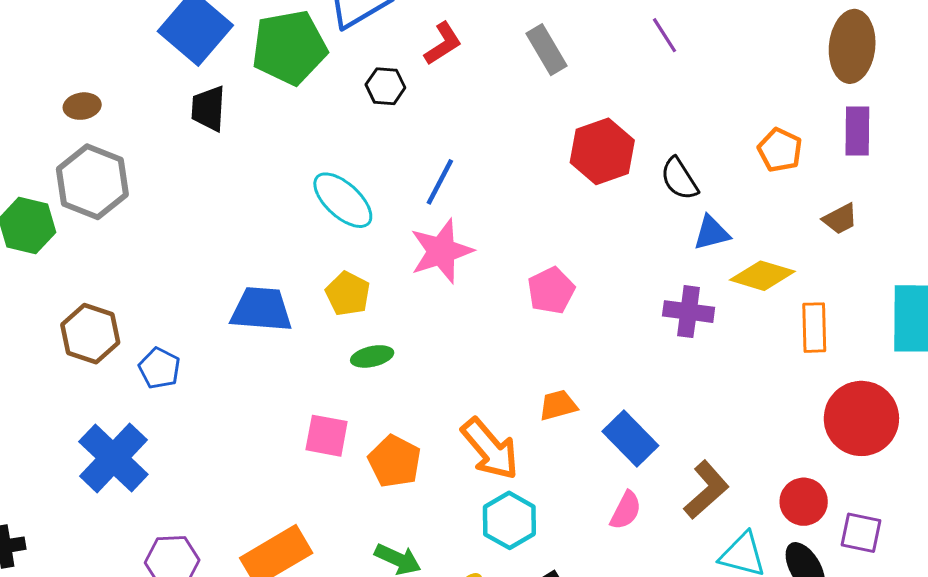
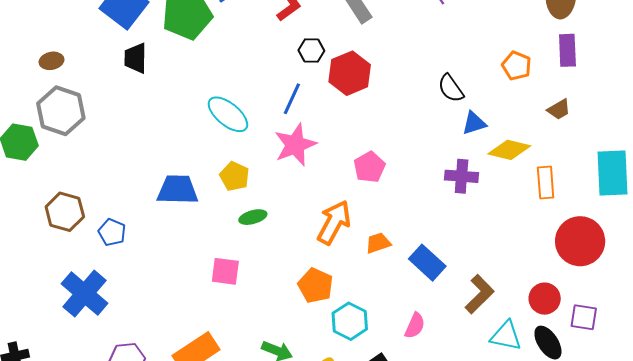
black hexagon: (385, 86) -> (311, 51), moved
red hexagon: (602, 151) -> (350, 73), moved
orange arrow: (490, 449) -> (334, 222), moved, turned -108
orange pentagon: (395, 461) -> (315, 286), moved
pink semicircle: (626, 510) -> (415, 326), moved

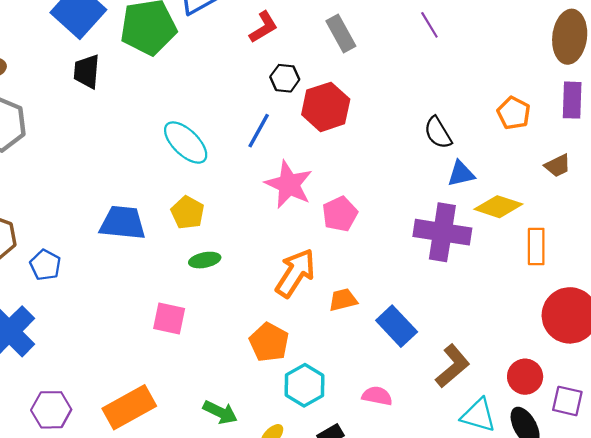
pink star: (295, 145) -> (289, 185), moved, turned -30
purple cross: (462, 176) -> (442, 232), size x1.5
pink semicircle: (415, 326) -> (377, 396), turned -108

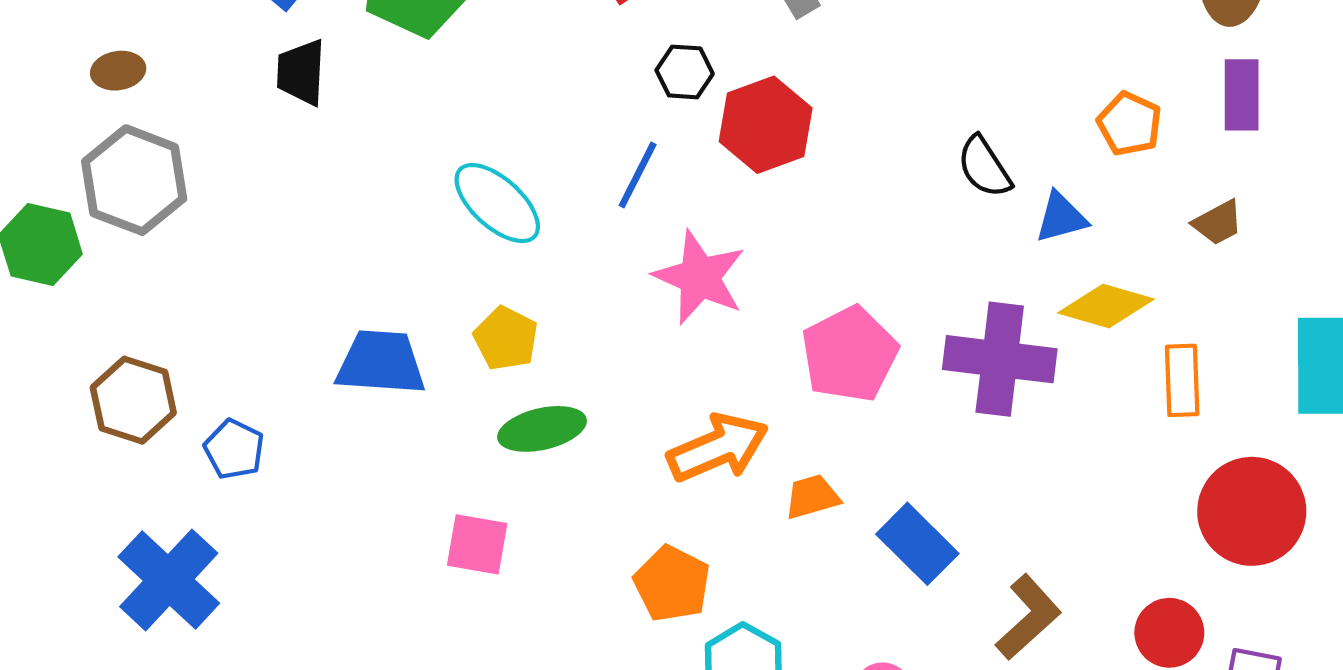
blue triangle: (461, 174) -> (1061, 217), moved
pink pentagon: (340, 214) -> (850, 354), moved, size x1.4
green ellipse: (205, 260) -> (542, 429), size x1.4
orange arrow: (295, 273) -> (718, 448), turned 36

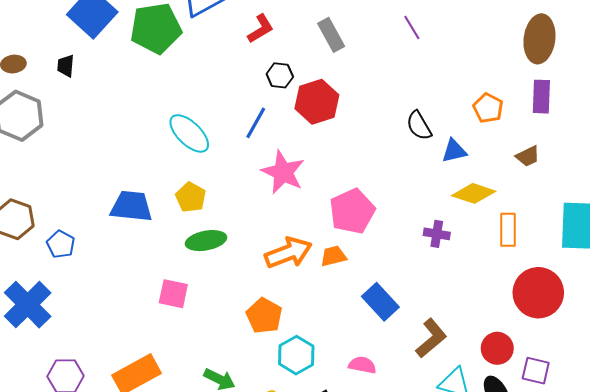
black trapezoid: (301, 72) -> (66, 66), moved, size x0.7
purple cross: (1000, 359) -> (437, 234), moved, size x0.5
orange trapezoid: (812, 497) -> (333, 256), moved

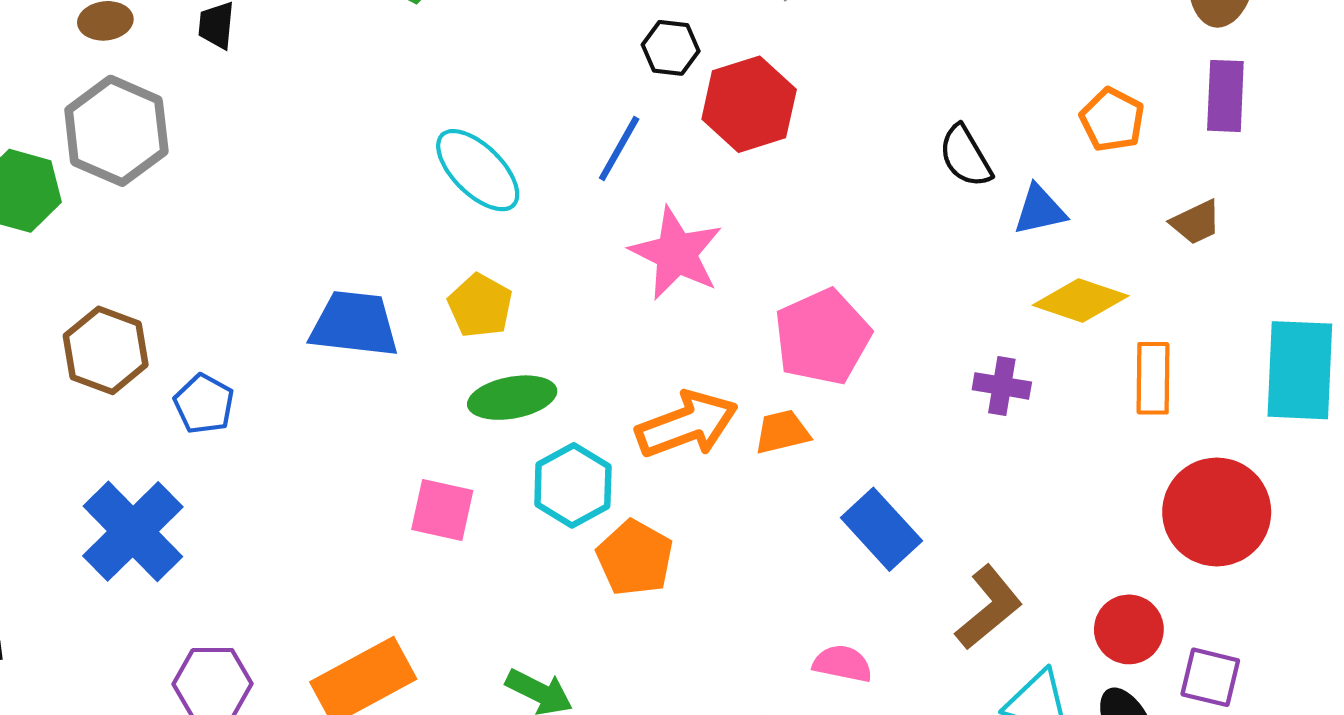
cyan hexagon: (296, 355) -> (573, 485), moved

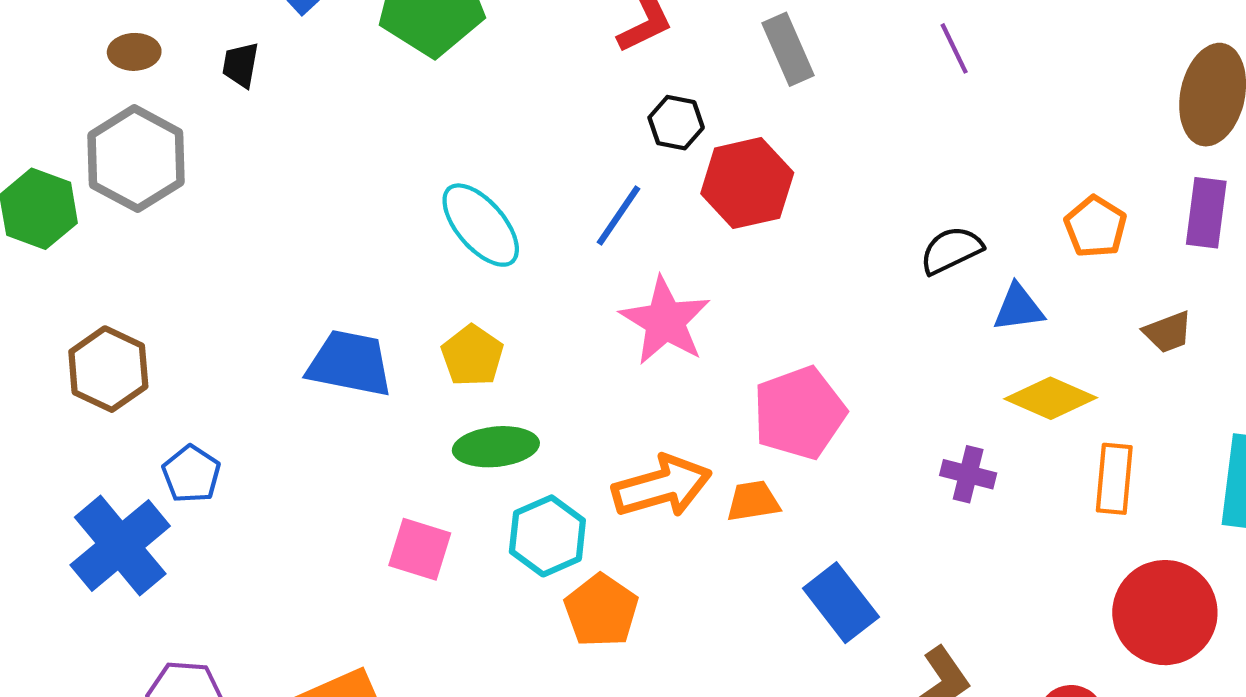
black semicircle: (965, 156) -> (951, 250), turned 90
blue pentagon: (204, 404) -> (191, 474), moved

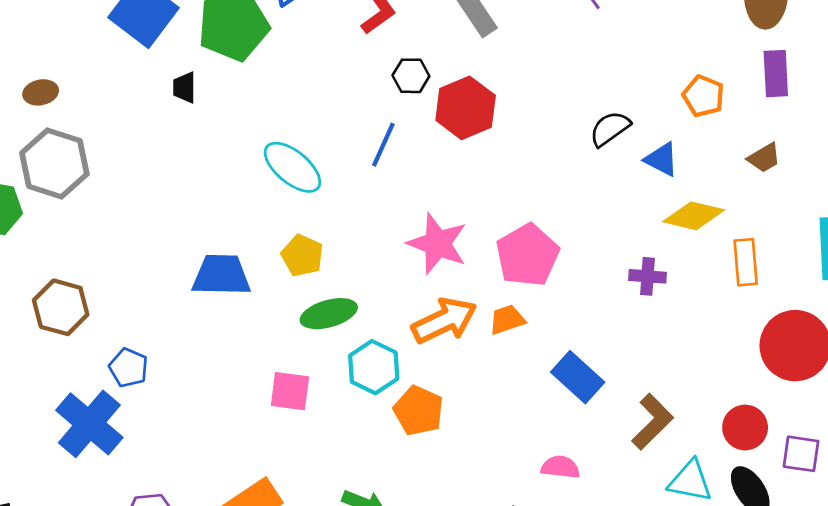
black trapezoid: (241, 65) -> (184, 88), moved
blue triangle: (1018, 308) -> (662, 159), turned 45
pink star: (665, 321) -> (438, 244), moved

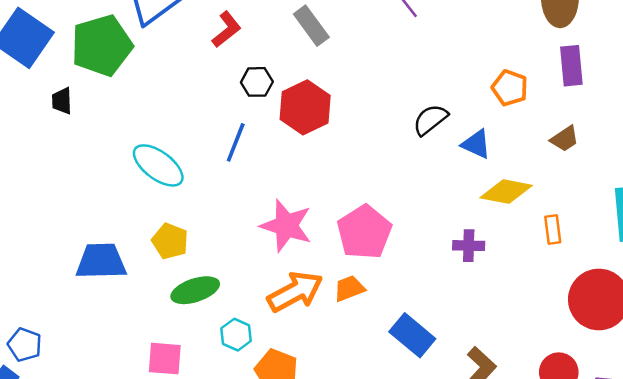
orange rectangle: (746, 262) -> (553, 230), size x0.7
cyan hexagon: (374, 367) -> (236, 335), size x0.7

